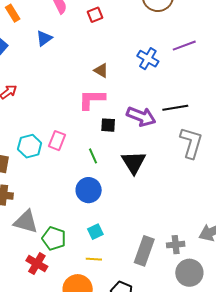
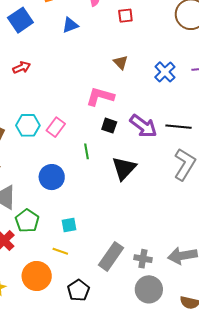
brown triangle: (101, 70) -> (121, 62), moved
blue circle: (89, 190) -> (52, 177), moved

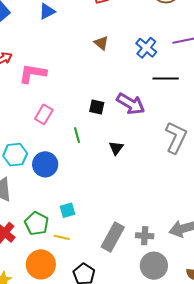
pink L-shape: (100, 96) -> (33, 73), moved
cyan hexagon: (28, 125) -> (15, 155), moved
black line: (178, 127) -> (166, 79), moved
black triangle: (124, 168) -> (116, 148), size x0.6
green pentagon: (27, 221) -> (37, 223), moved

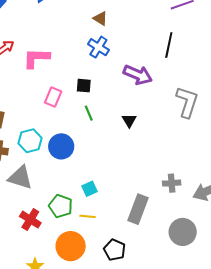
blue cross: (146, 48) -> (98, 47), moved
black line: (166, 79) -> (169, 45), turned -70
black square: (97, 107) -> (84, 86), moved
gray cross: (145, 236) -> (172, 183), moved

